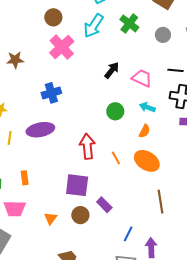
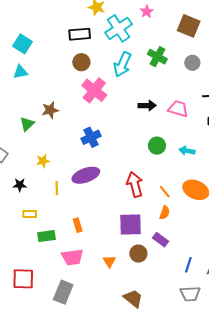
black arrow: (112, 70) -> (147, 106), turned 60
cyan arrow: (147, 107) -> (187, 151), moved
orange semicircle: (144, 131) -> (165, 213), moved

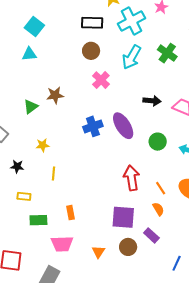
pink cross: (94, 90) -> (101, 80), size x0.7
purple ellipse: (86, 175) -> (123, 126), moved, turned 72
orange semicircle: (165, 213) -> (158, 209), turned -56

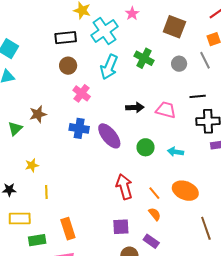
blue cross: (93, 126) -> (79, 128), moved, turned 36
yellow rectangle: (24, 196) -> (20, 218), size x1.5
orange rectangle: (70, 213) -> (68, 229), size x1.5
purple square: (123, 217) -> (121, 227), size x0.7

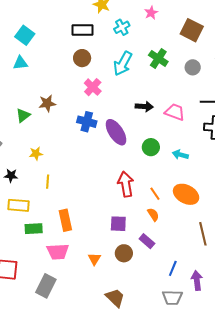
cyan cross: (104, 31) -> (122, 27), size x0.6

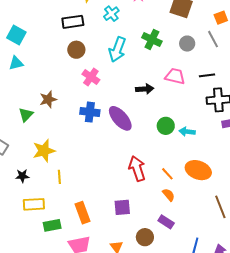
pink trapezoid: (175, 112) -> (175, 76), moved
green circle: (151, 147) -> (166, 126), moved
yellow star: (36, 154) -> (44, 151), size x1.6
purple square: (118, 224) -> (122, 207), moved

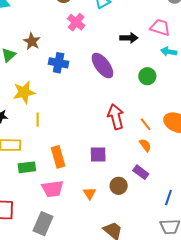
brown star: (48, 99) -> (32, 41), turned -30
blue cross: (90, 112) -> (59, 63), moved
cyan arrow: (187, 132) -> (169, 52), moved

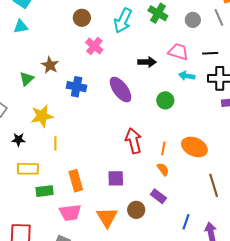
orange line: (146, 124) -> (163, 148), turned 48
orange triangle: (89, 193) -> (107, 217), size x1.6

